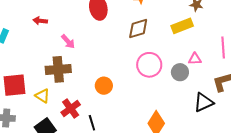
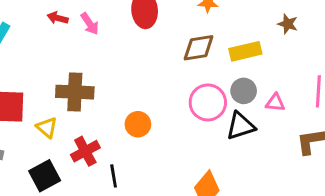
yellow rectangle: (182, 26) -> (245, 51), moved
pink arrow: (68, 41) -> (90, 24), moved
gray circle: (180, 72) -> (244, 91), moved
black triangle: (204, 102) -> (241, 126), moved

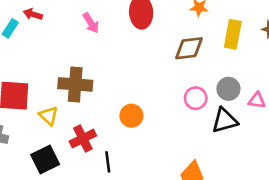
red arrow: (58, 18) -> (33, 14), moved
yellow rectangle: (245, 51) -> (233, 34), moved, turned -68
pink circle: (208, 102) -> (196, 98), size x0.7

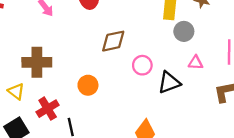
brown diamond: (189, 48) -> (113, 41), moved
gray circle: (228, 89) -> (184, 31), moved

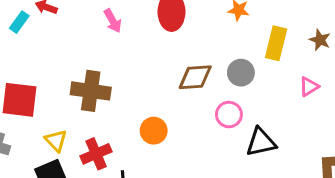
gray circle: (184, 31) -> (241, 73), moved
pink triangle: (196, 63) -> (309, 87), moved, turned -42
yellow triangle: (16, 91) -> (56, 141), moved

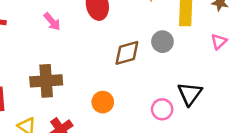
pink circle: (229, 115) -> (162, 109), moved
black triangle: (261, 142) -> (190, 94), turned -30

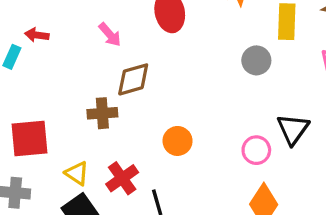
brown diamond: (127, 53) -> (133, 79), moved
brown cross: (46, 81) -> (102, 113), size x0.7

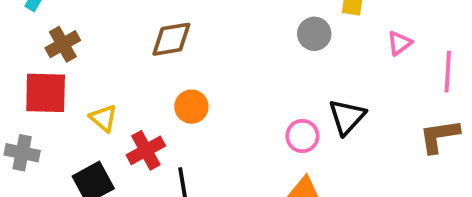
brown cross: (102, 113) -> (63, 44), moved, turned -32
orange circle: (178, 141) -> (191, 107), moved
yellow triangle: (77, 173) -> (103, 118), moved

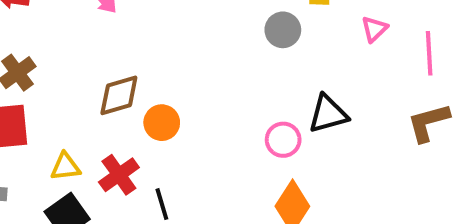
brown diamond: (171, 39) -> (119, 95), moved
black triangle: (347, 117) -> (328, 114), turned 39
yellow triangle: (103, 118) -> (65, 167), moved, turned -40

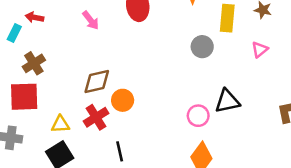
red cross: (119, 175) -> (96, 117), moved

